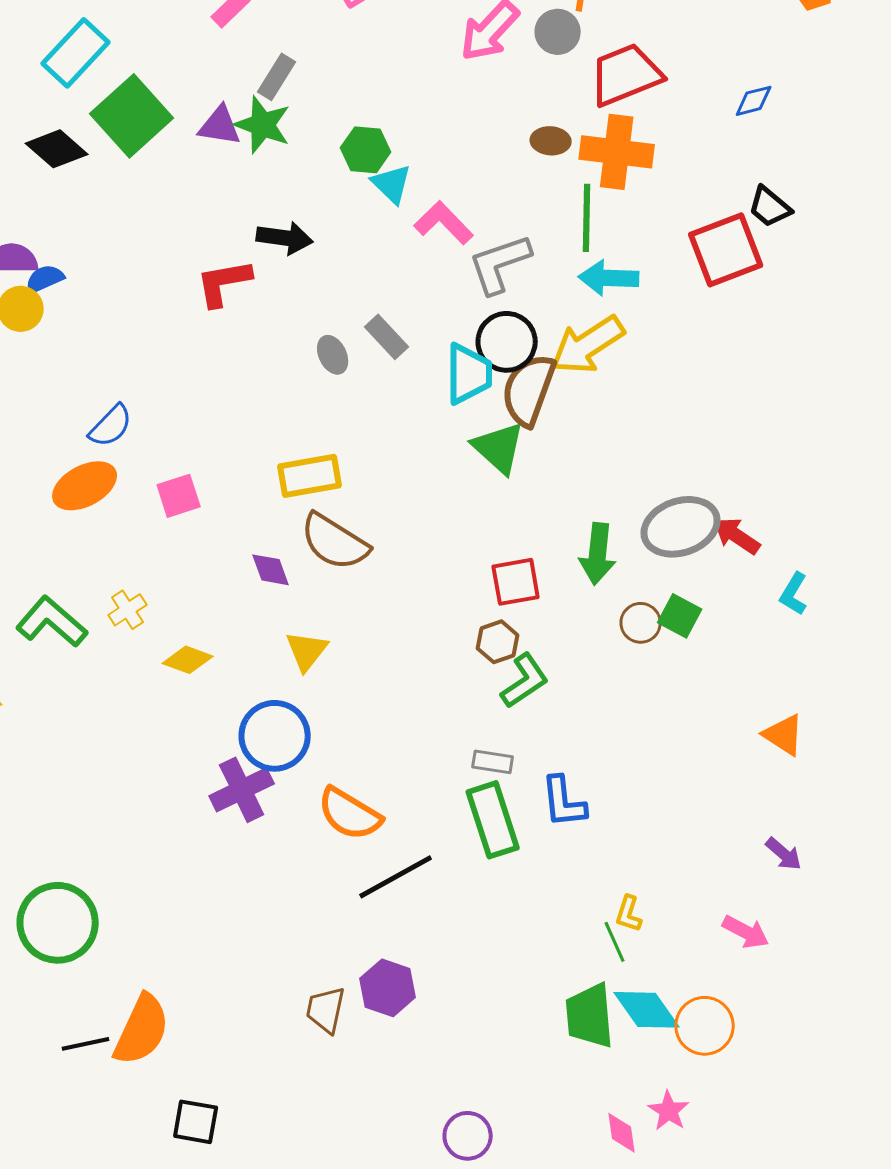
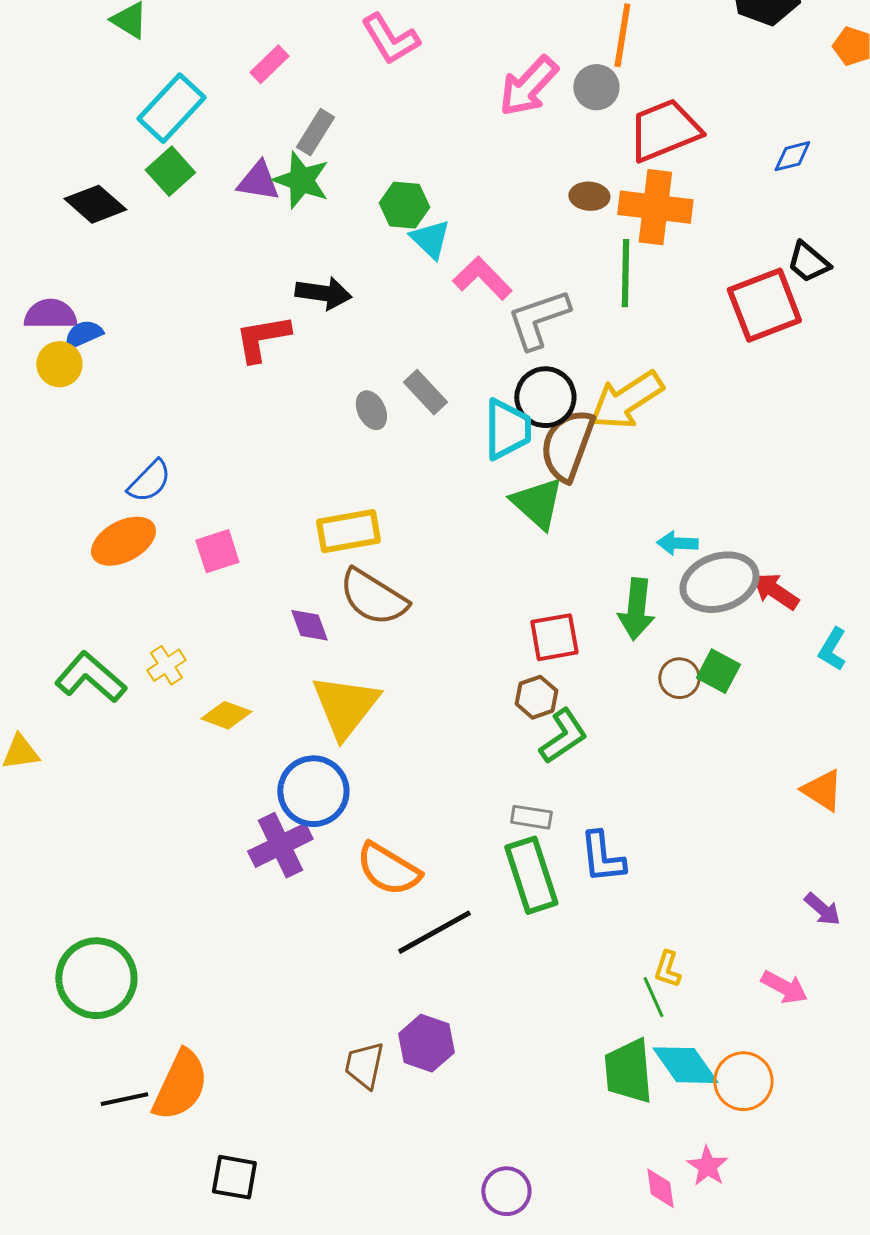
cyan rectangle: (76, 53) -> (171, 108), moved
green square: (132, 116) -> (170, 171), size x0.6
cyan arrow: (609, 278) -> (677, 543), moved, size x0.7
yellow triangle: (307, 651) -> (345, 706), size x1.6

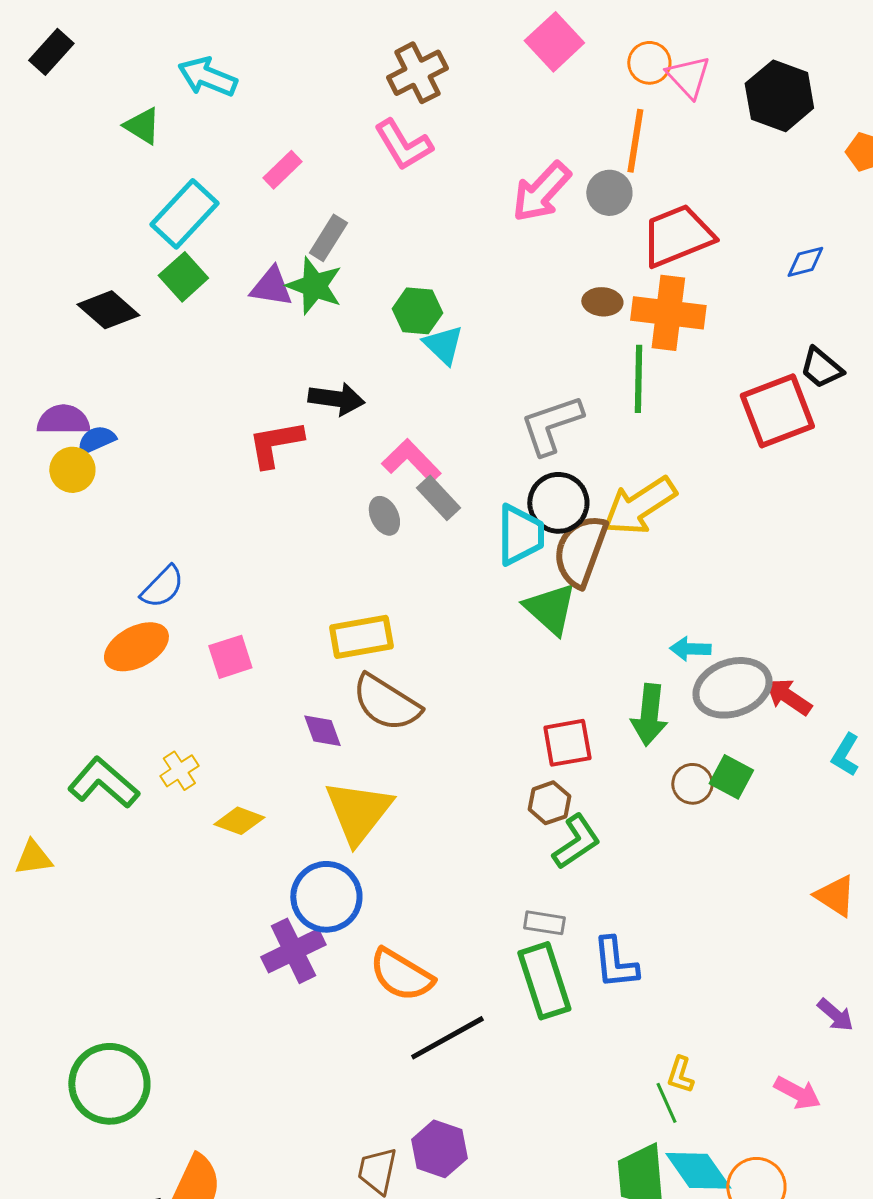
pink L-shape: (482, 278) -> (411, 461), moved

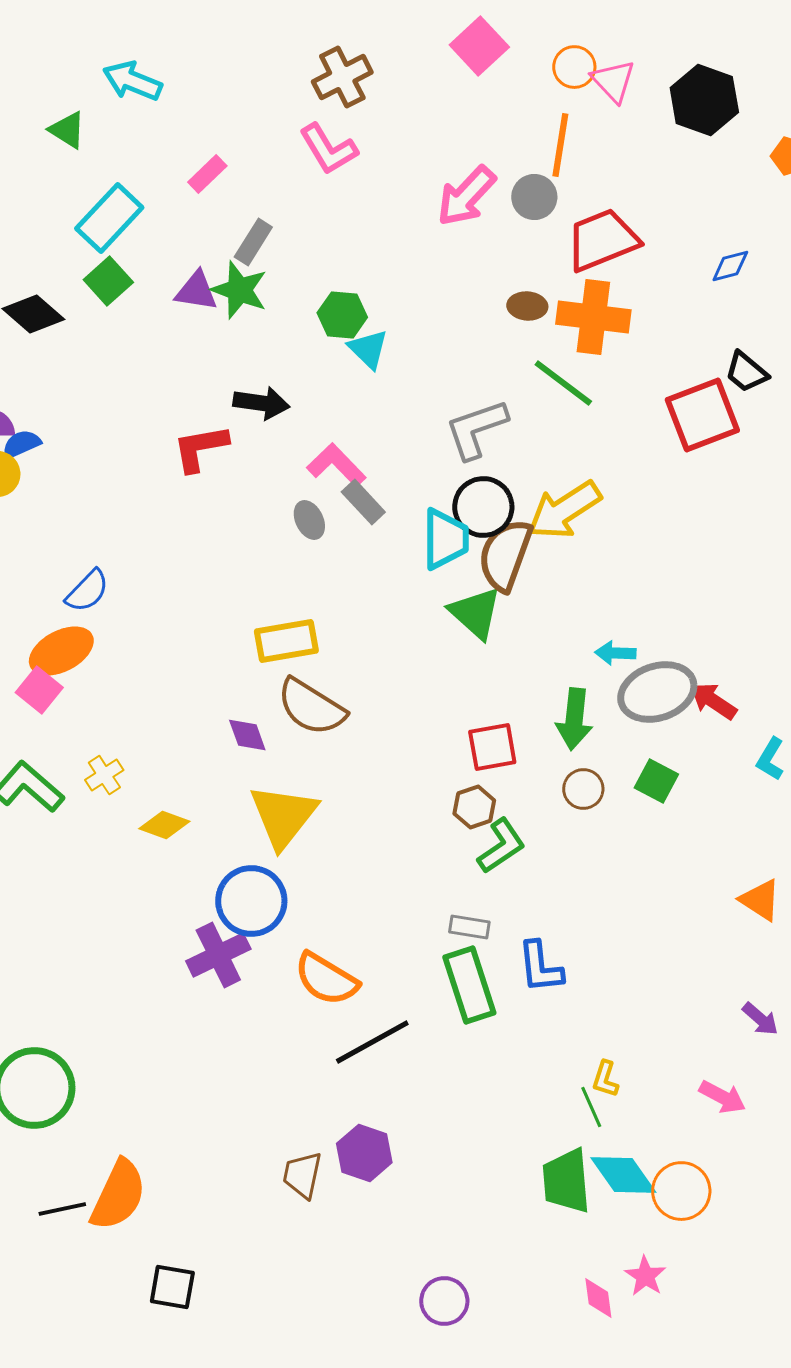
green line: (638, 379) -> (563, 383), turned -54
pink square: (230, 657) -> (39, 690), moved, turned -33
brown circle: (692, 784) -> (583, 789), moved

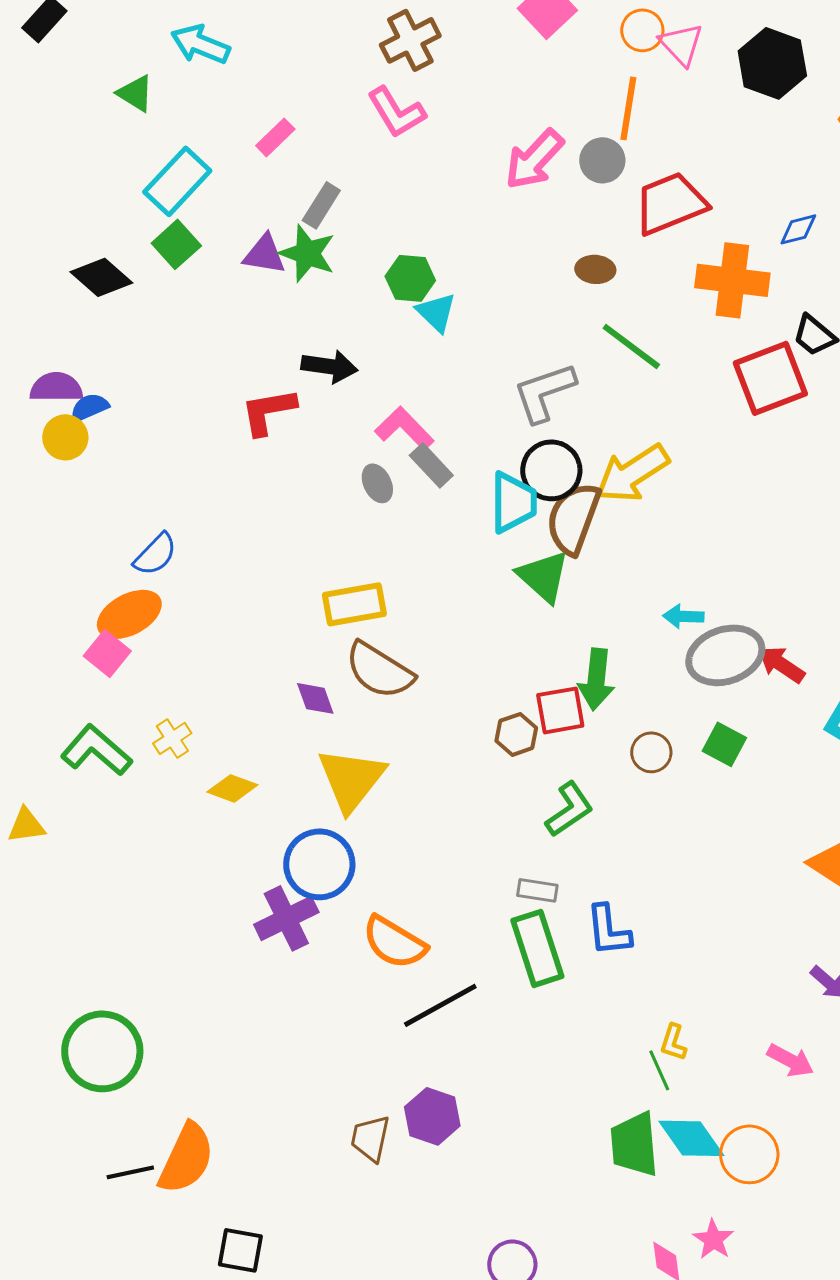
orange cross: (593, 317) -> (732, 280), moved
green arrow: (574, 719) -> (596, 679), moved
brown hexagon: (474, 807) -> (516, 734), moved

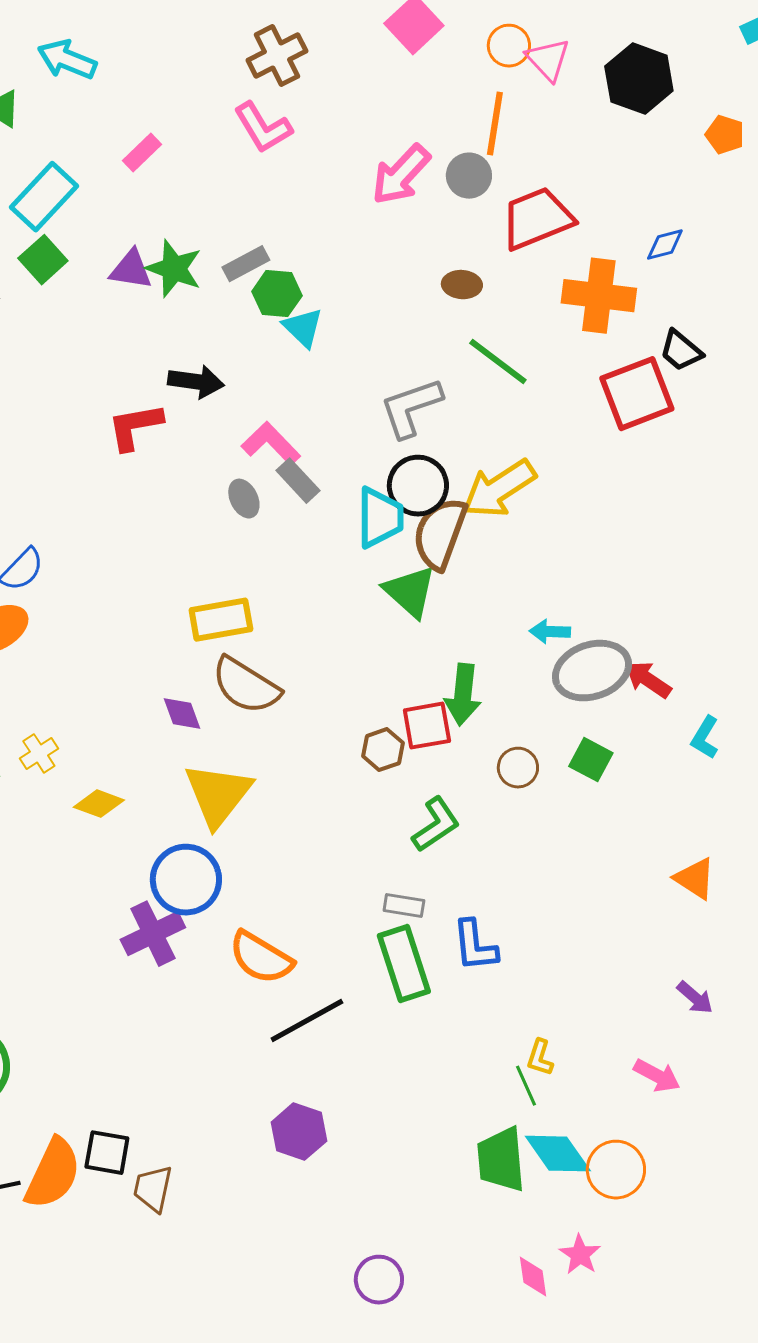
gray rectangle: (321, 205) -> (246, 264), moved, turned 30
brown trapezoid: (370, 1138) -> (153, 1189), moved
black square: (240, 1250) -> (107, 1153), moved

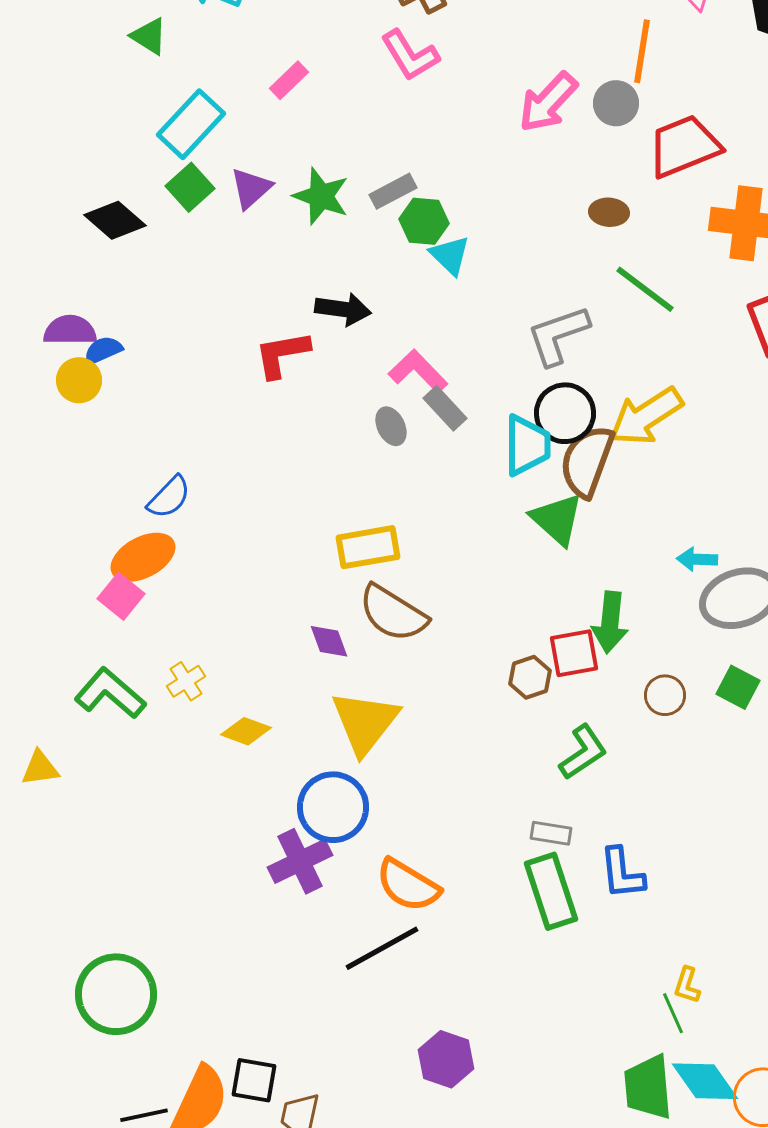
purple triangle: (131, 270) -> (251, 188), moved, turned -51
black line: (307, 1021) -> (382, 948), moved

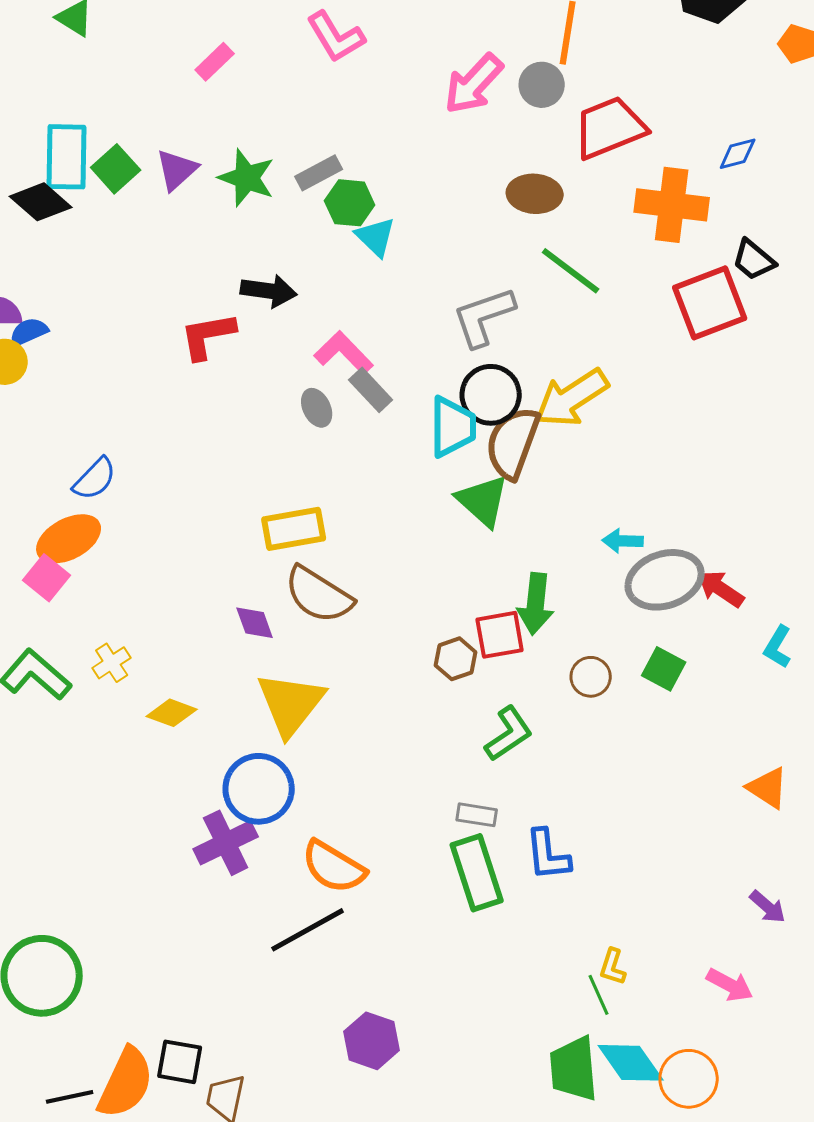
cyan rectangle: (191, 124) -> (67, 157), moved, turned -42
brown ellipse: (609, 212) -> (535, 194), size x1.4

